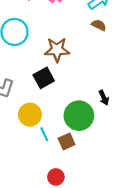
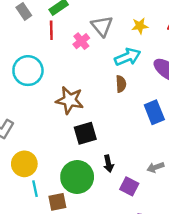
brown semicircle: (99, 25) -> (121, 84), turned 48
black square: (44, 78) -> (85, 133), moved

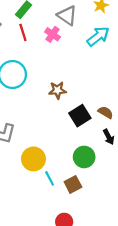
brown semicircle: (121, 84) -> (106, 112), moved, turned -40
brown star: (70, 100) -> (57, 90), size x0.7
green circle: (77, 177) -> (84, 157), size x0.7

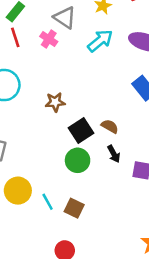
green circle: (84, 157) -> (78, 160), moved
yellow circle: (33, 159) -> (18, 191), moved
brown square: (73, 184) -> (74, 208), turned -36

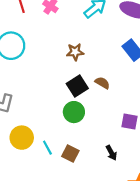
brown star: (55, 102) -> (75, 52), moved
black arrow: (114, 154) -> (111, 153), moved

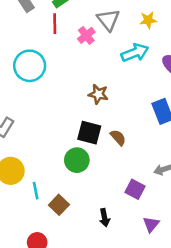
black square: (77, 86) -> (89, 133), turned 30

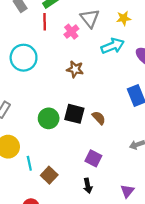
brown star: (98, 94) -> (75, 69), moved
green circle: (77, 160) -> (49, 118), moved
purple square: (135, 189) -> (93, 158), moved

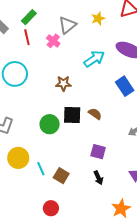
gray triangle: (90, 18) -> (67, 25), turned 42
cyan arrow: (113, 46) -> (94, 59), moved
brown star: (75, 69) -> (63, 83), moved

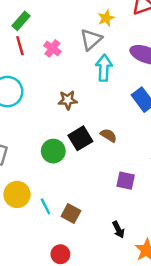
gray triangle: (67, 25) -> (91, 39), moved
cyan arrow: (94, 59) -> (104, 68), turned -50
black square: (72, 115) -> (80, 138), turned -30
purple square: (98, 152) -> (126, 181), moved
black arrow: (98, 178) -> (118, 230), moved

